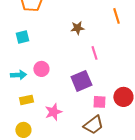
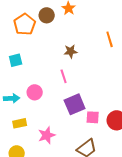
pink line: (94, 53) -> (64, 76), moved
pink square: (99, 102) -> (93, 117), moved

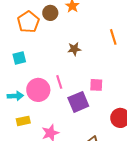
pink line: (64, 76) -> (59, 82), moved
pink circle: (35, 92) -> (38, 90), size x1.5
pink square: (93, 117) -> (96, 85), moved

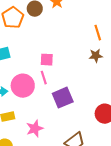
brown star: (74, 49) -> (96, 56), moved
pink square: (96, 85) -> (47, 60), moved

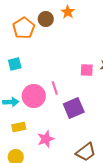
pink square: (47, 60) -> (87, 70), moved

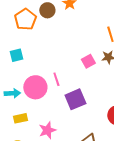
pink square: (87, 70) -> (88, 61), turned -32

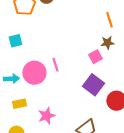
pink square: (88, 61) -> (95, 57), moved
purple square: (75, 99) -> (93, 85), moved, turned -30

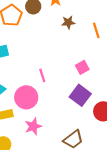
brown star: (107, 43) -> (68, 22), moved
pink circle: (34, 73) -> (26, 97), moved

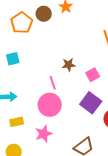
brown star: (68, 22) -> (69, 65), moved
pink circle: (26, 97) -> (50, 105), moved

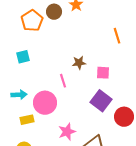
pink square: (93, 75) -> (103, 73), turned 32
pink circle: (50, 105) -> (45, 103), moved
pink star: (44, 134) -> (67, 132), moved

